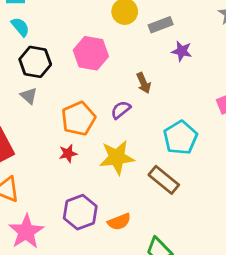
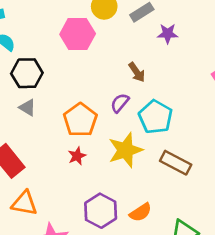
pink hexagon: (91, 53) -> (78, 34), moved
cyan pentagon: (180, 138) -> (155, 117), moved

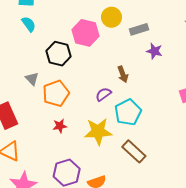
black hexagon: (27, 73) -> (59, 54), moved
orange pentagon: (80, 120) -> (56, 93), moved

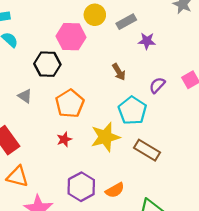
orange pentagon: (56, 93) -> (70, 104), moved
purple semicircle: (103, 94) -> (157, 85), moved

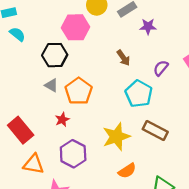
gray triangle: (25, 96) -> (51, 85), moved
yellow star: (105, 137) -> (116, 137), moved
red star: (64, 139) -> (62, 120), moved
purple hexagon: (81, 187) -> (73, 154), moved

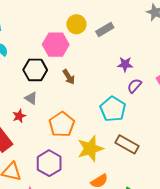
purple star: (148, 27) -> (125, 64), moved
brown arrow: (123, 58) -> (69, 77), moved
orange pentagon: (79, 91) -> (62, 124), moved
red star: (62, 120) -> (19, 116), moved

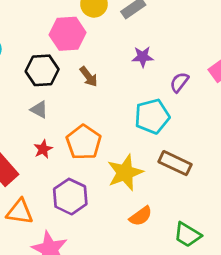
purple star: (125, 64) -> (143, 57), moved
cyan pentagon: (113, 109) -> (152, 116), turned 30
red star: (19, 116) -> (43, 149), moved

